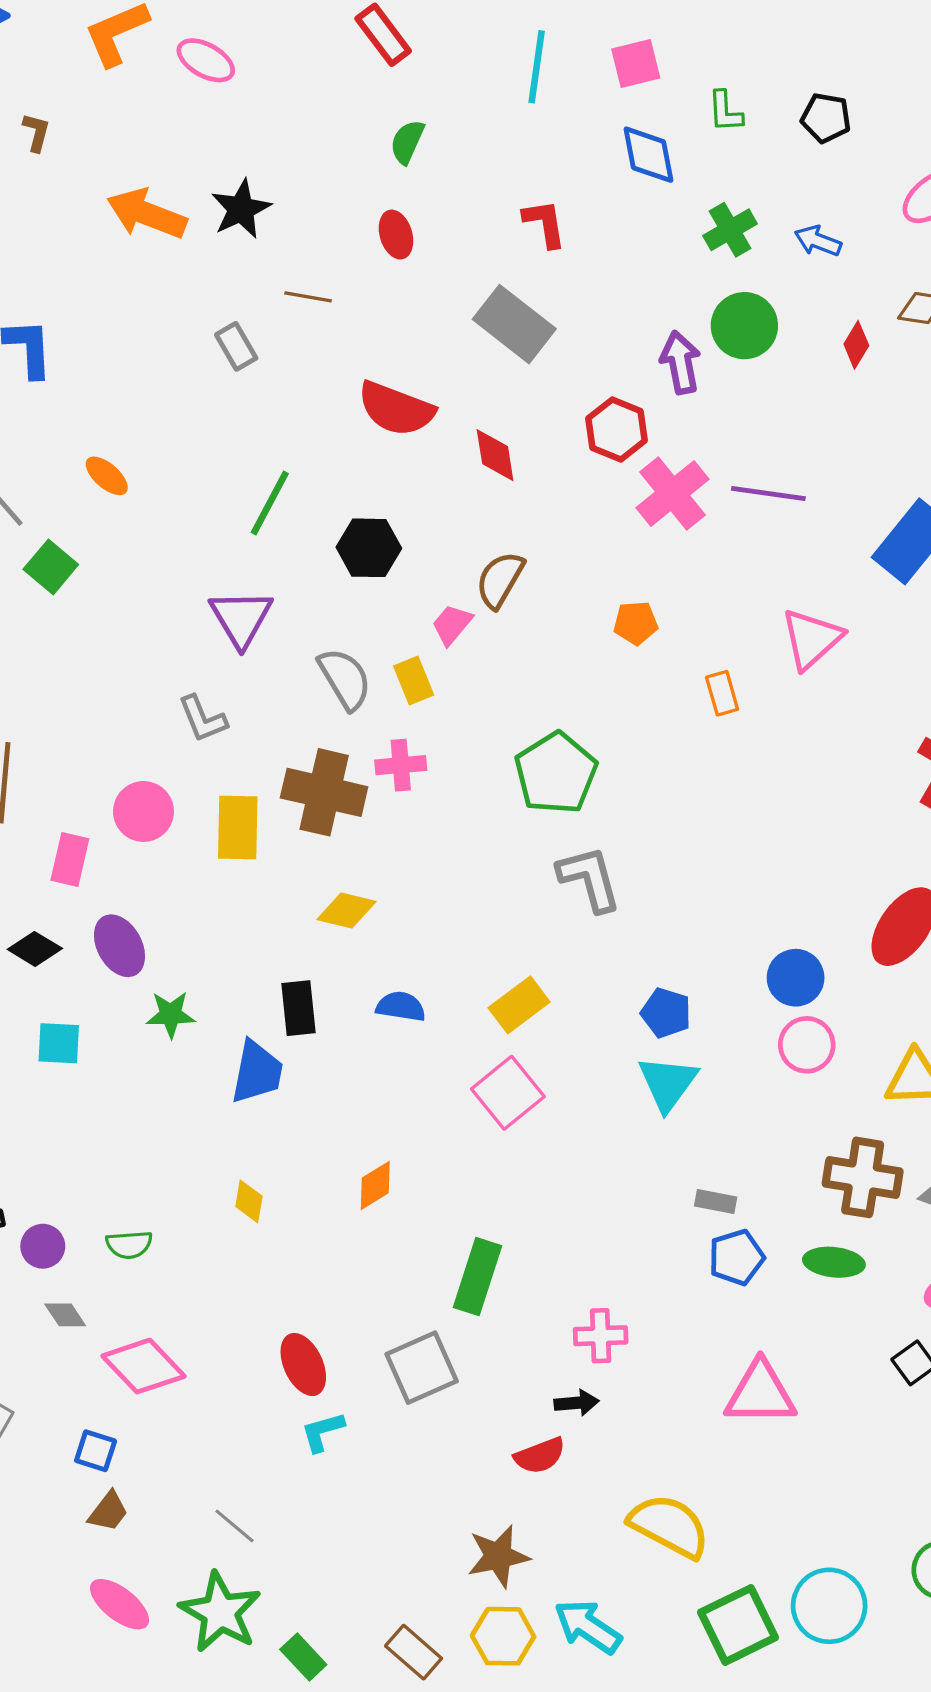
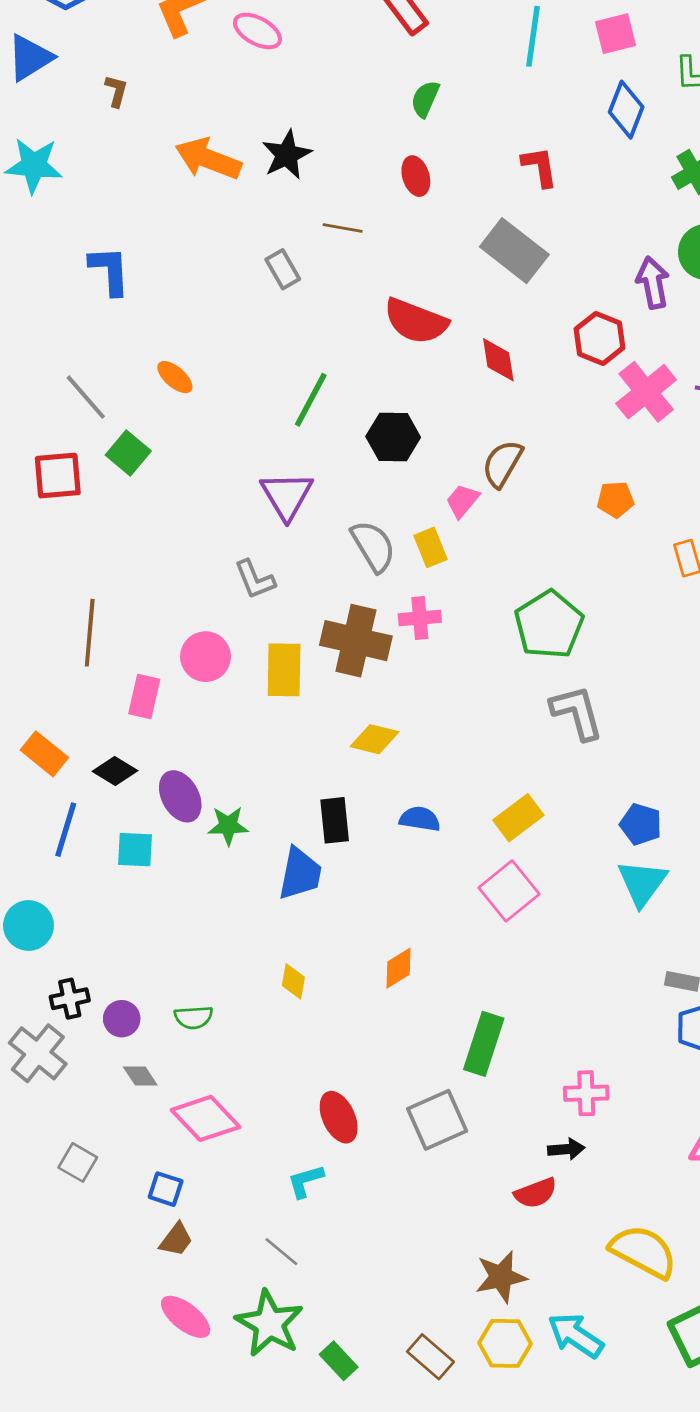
blue diamond: (649, 155) -> (626, 110), turned 32
purple ellipse: (120, 946) -> (180, 796), moved
cyan L-shape: (322, 1432) -> (305, 1181), moved

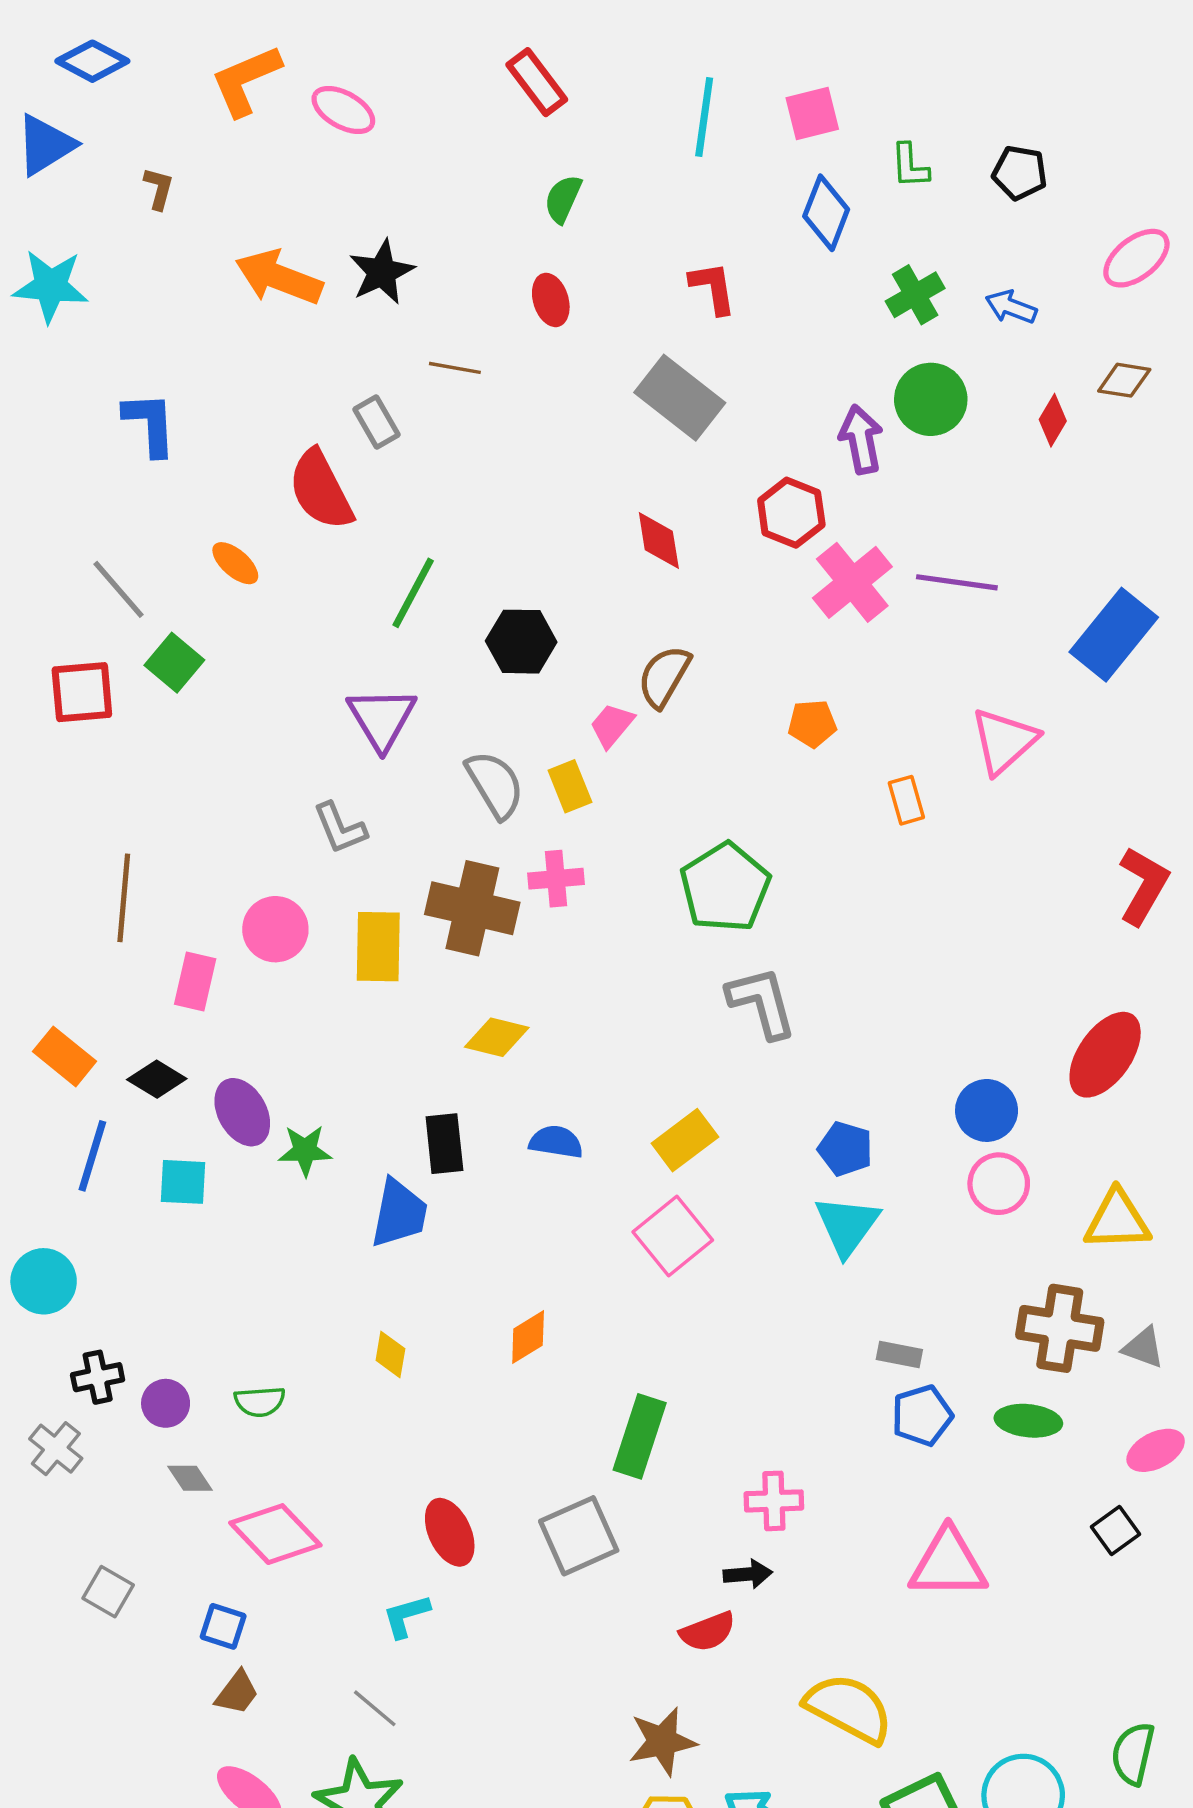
red semicircle: (416, 321) -> (321, 490), moved, turned 42
gray cross: (38, 1053) -> (56, 1449), size x0.7

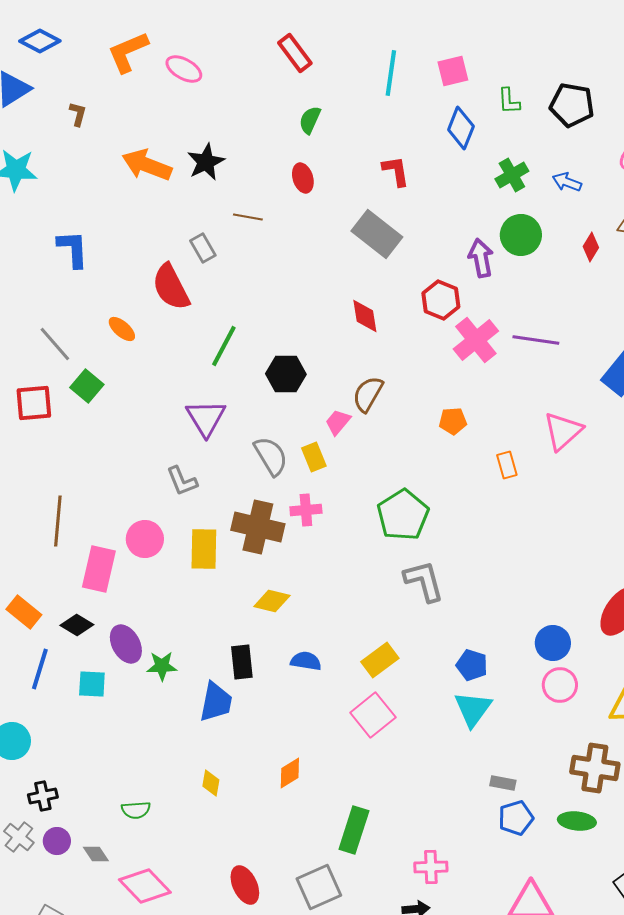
black pentagon: (1020, 173) -> (572, 105), size x1.4
pink rectangle: (195, 981) -> (99, 569), size x1.4
purple circle: (166, 1403) -> (57, 841), moved

